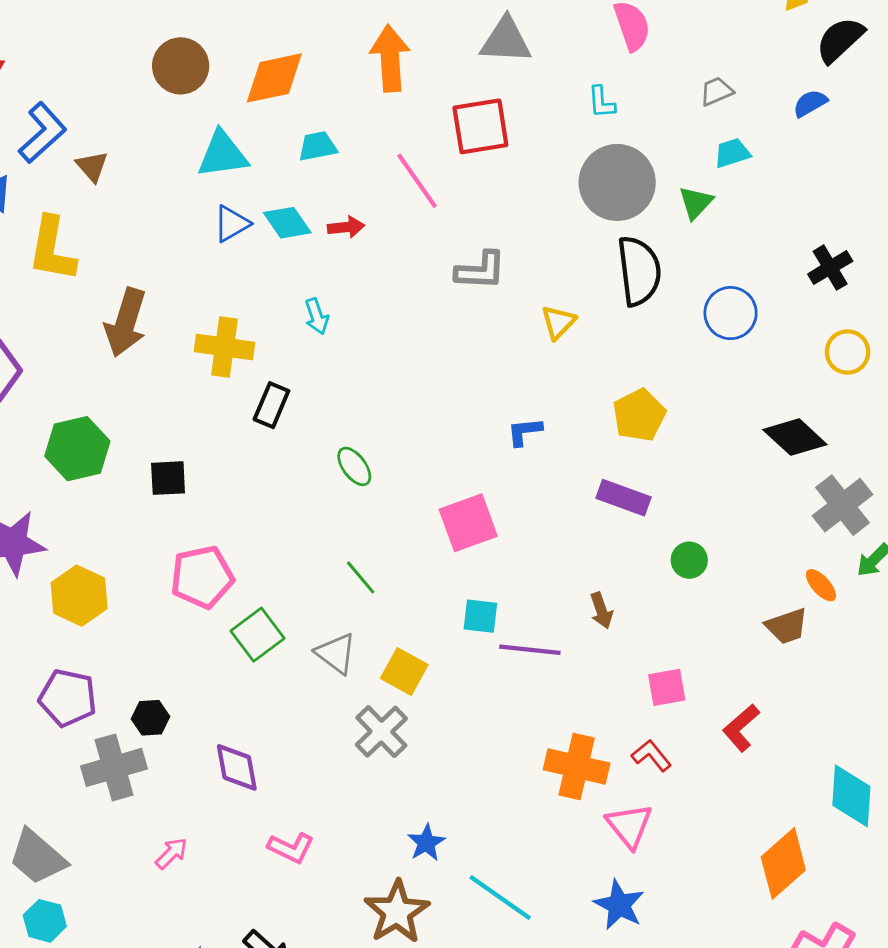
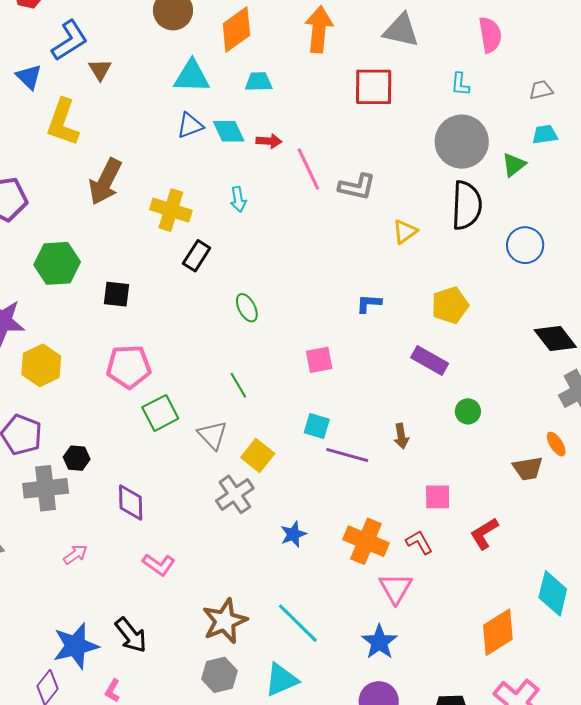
orange diamond: (274, 78) -> (236, 29), turned -33
pink line: (417, 181) -> (308, 169), moved
pink square: (468, 523) -> (319, 360), size x0.7
blue star: (426, 843) -> (293, 534), moved

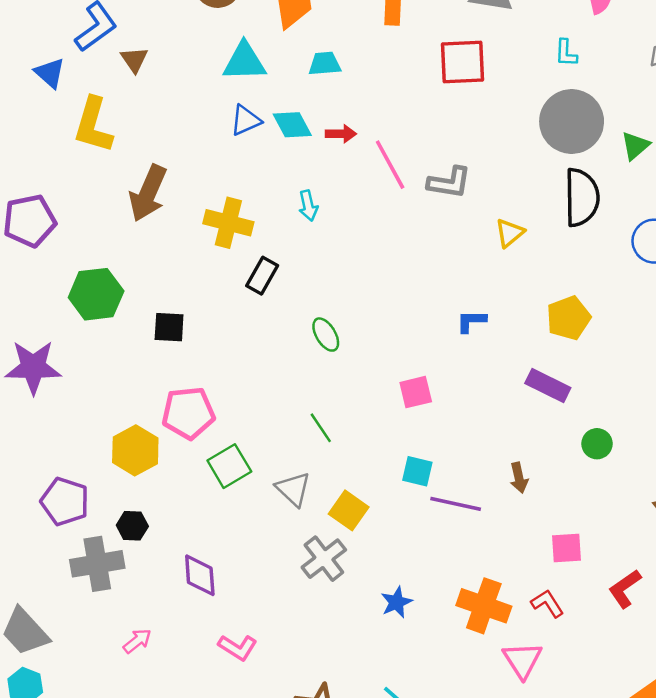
yellow hexagon: (41, 365) -> (135, 450), moved

